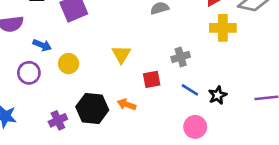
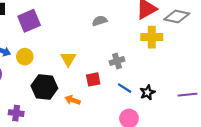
yellow circle: (69, 64) -> (25, 57), moved
black hexagon: (92, 108) -> (44, 87), moved
purple cross: (58, 120) -> (16, 113), turned 32

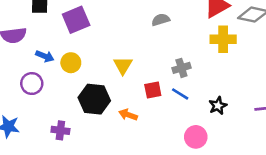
blue line: (125, 88) -> (180, 94), moved

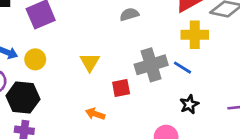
gray cross: (181, 68) -> (151, 65), size x1.6
blue line: (180, 94) -> (182, 68), moved
black hexagon: (94, 99) -> (23, 98), moved

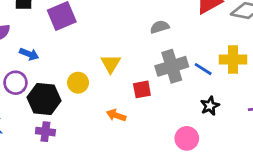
gray semicircle: (129, 14) -> (160, 27), moved
yellow cross: (195, 35) -> (233, 60), moved
yellow circle: (35, 59) -> (78, 83), moved

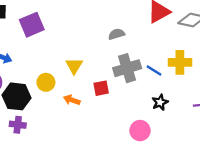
orange arrow: (116, 115) -> (72, 100), moved

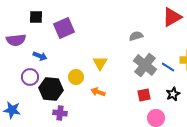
gray cross: (127, 68) -> (145, 65), turned -35
red square: (101, 88) -> (144, 95), moved
purple cross: (18, 125) -> (60, 113), moved

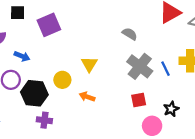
gray semicircle: (136, 36) -> (130, 34), turned 48
blue line: (168, 67) -> (166, 69), turned 32
black star: (173, 94) -> (171, 109), moved

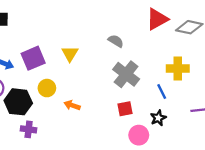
purple square: (49, 25) -> (33, 58), moved
yellow triangle: (89, 64) -> (70, 54), moved
blue line: (166, 69) -> (162, 92), moved

